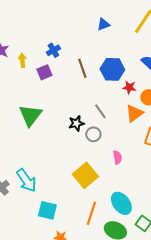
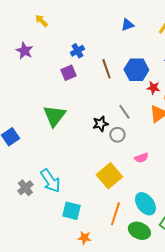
yellow arrow: (22, 60) -> (41, 21), moved, turned -40
pink semicircle: (117, 157) -> (141, 158), turned 80

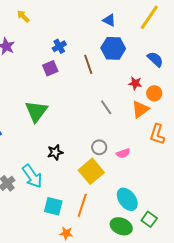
blue triangle: (127, 25) -> (109, 20), turned 48
blue hexagon: (136, 70) -> (113, 48), moved
black star: (100, 124) -> (55, 152), moved
gray circle: (117, 135) -> (99, 147), moved
orange line: (115, 214) -> (82, 205), moved

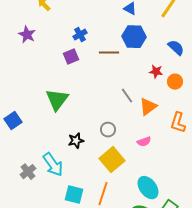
brown line: (88, 64) -> (109, 53), turned -72
orange triangle: (140, 109) -> (148, 107), moved
gray circle: (99, 147) -> (108, 130), moved

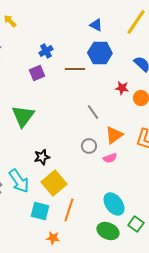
orange triangle: (148, 107) -> (114, 135), moved
gray circle: (108, 130) -> (89, 146), moved
yellow square: (112, 160) -> (54, 183), moved

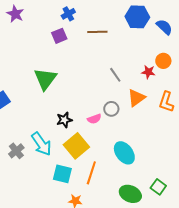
blue hexagon: (100, 53) -> (137, 17), moved
red star: (122, 88) -> (148, 72), moved
pink semicircle: (110, 158) -> (94, 119), moved
cyan ellipse: (114, 204) -> (124, 153), moved

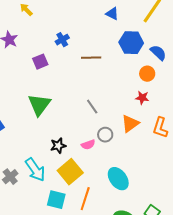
purple square: (59, 36) -> (40, 62), moved
orange circle: (163, 61) -> (147, 74), moved
gray line: (115, 75) -> (92, 107), moved

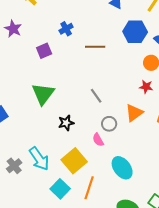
pink semicircle: (88, 145) -> (98, 140), moved, turned 80
black star: (58, 146) -> (66, 123), moved
cyan square: (56, 200) -> (60, 189), turned 30

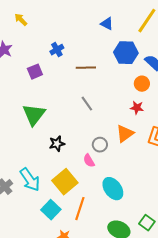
gray line: (96, 96) -> (87, 104), moved

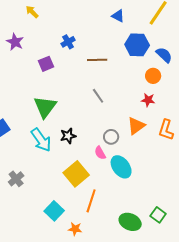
cyan arrow: (30, 180) -> (41, 140), moved
cyan ellipse: (113, 189) -> (121, 167), moved
cyan square: (51, 210) -> (54, 211), moved

